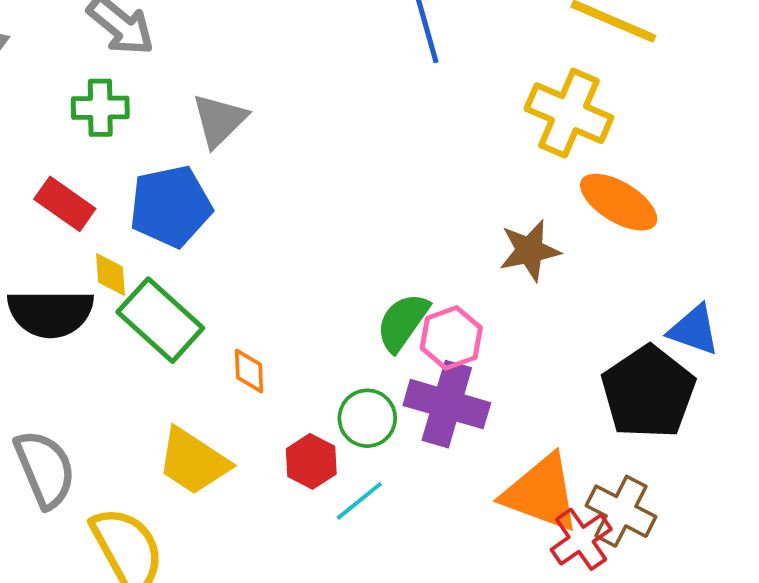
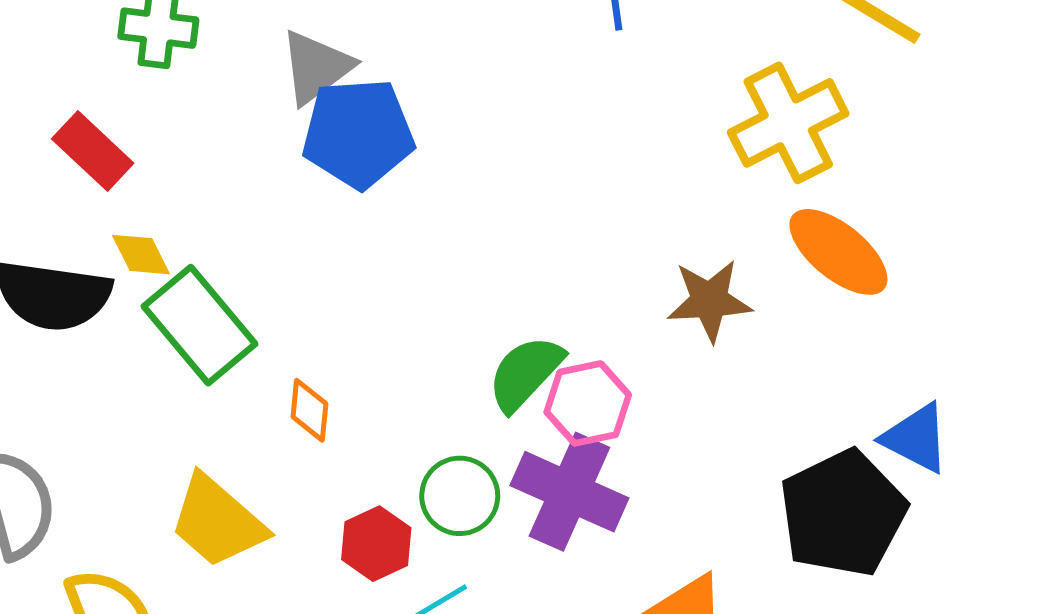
yellow cross: (569, 113) -> (788, 123), turned 32
blue pentagon: (171, 206) -> (358, 133), moved
yellow diamond: (111, 275) -> (141, 255), turned -30

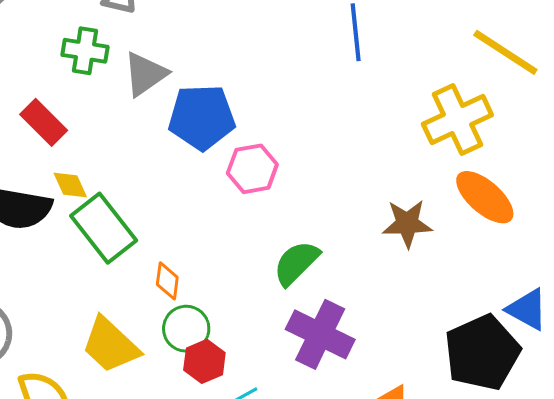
gray triangle: (316, 67) -> (145, 74), moved
pink hexagon: (588, 403) -> (252, 169), moved
green circle: (460, 496) -> (186, 329), moved

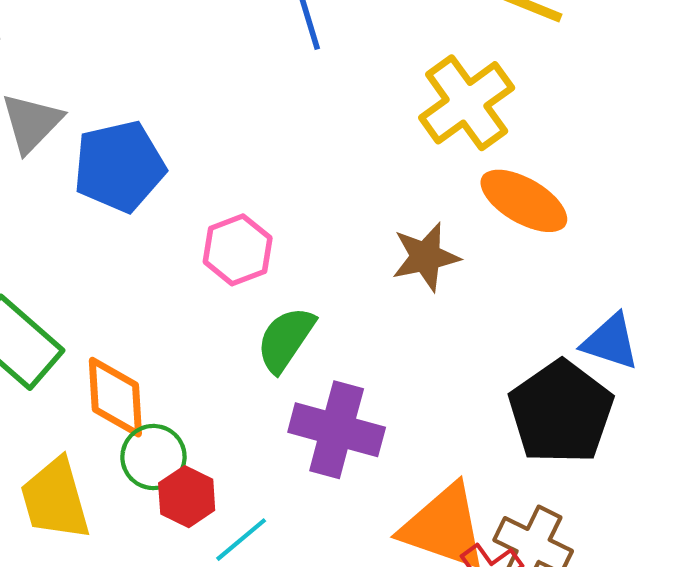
pink hexagon: (252, 169) -> (238, 250), moved
orange diamond: (167, 281) -> (115, 397), size x1.6
yellow trapezoid: (110, 345) -> (55, 499), turned 42

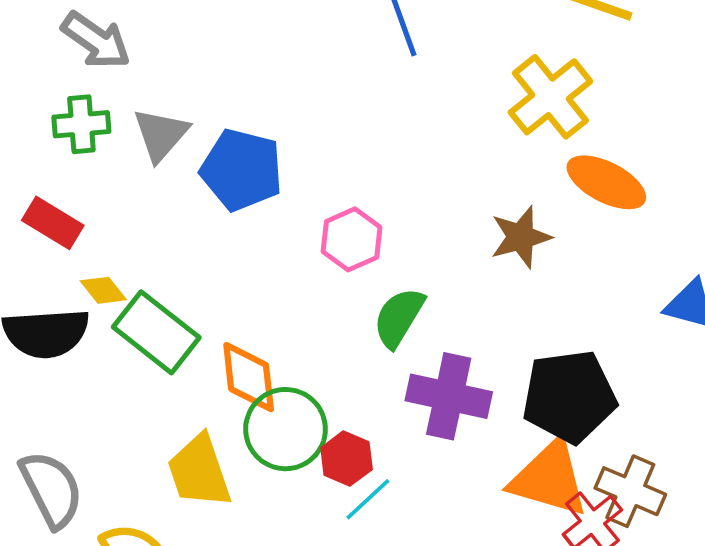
blue pentagon: (119, 166) -> (242, 170), turned 30
black pentagon: (561, 412) -> (569, 396), moved, turned 30
green circle: (153, 457) -> (286, 429), size x1.4
red hexagon: (187, 497) -> (347, 459), moved

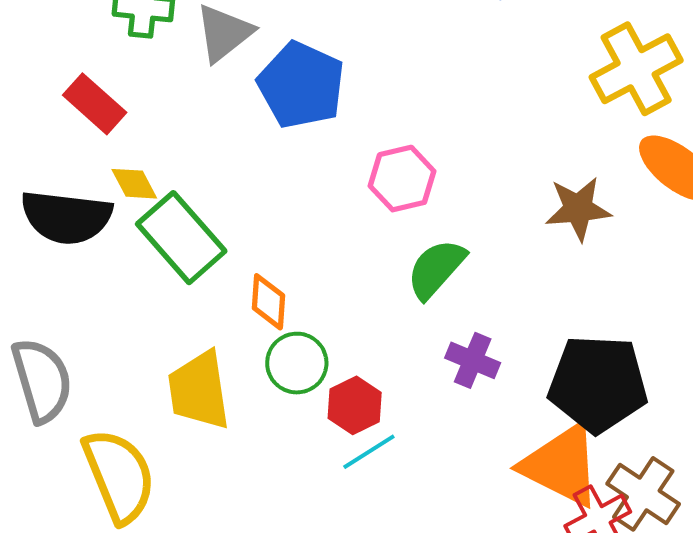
orange diamond: (249, 377) -> (268, 302), size x0.7
purple cross: (449, 396) -> (473, 360), size x0.6
green circle: (286, 429) -> (297, 363), size x0.7

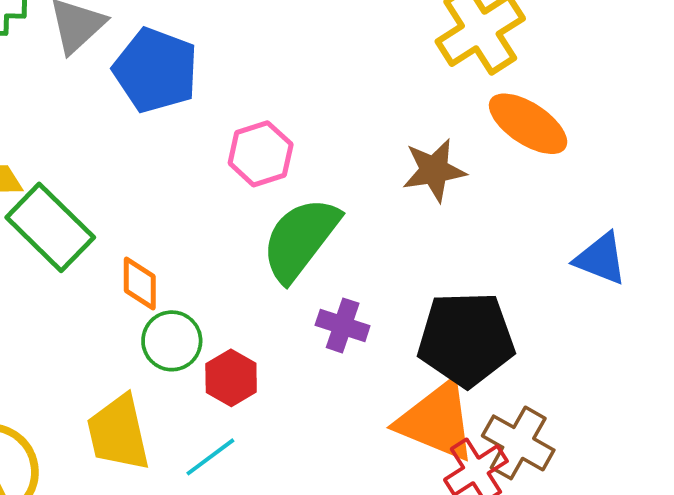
green semicircle: (436, 269) -> (300, 239), size x1.4
yellow trapezoid: (199, 390) -> (118, 433), moved
cyan line: (369, 452) -> (210, 457), moved

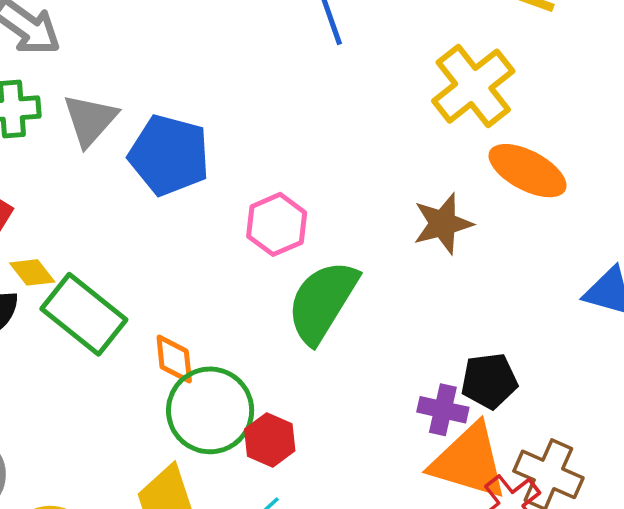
purple cross: (343, 325) -> (443, 410), moved
black pentagon: (466, 339) -> (489, 381), size x0.6
green circle: (172, 341) -> (210, 410), size x1.5

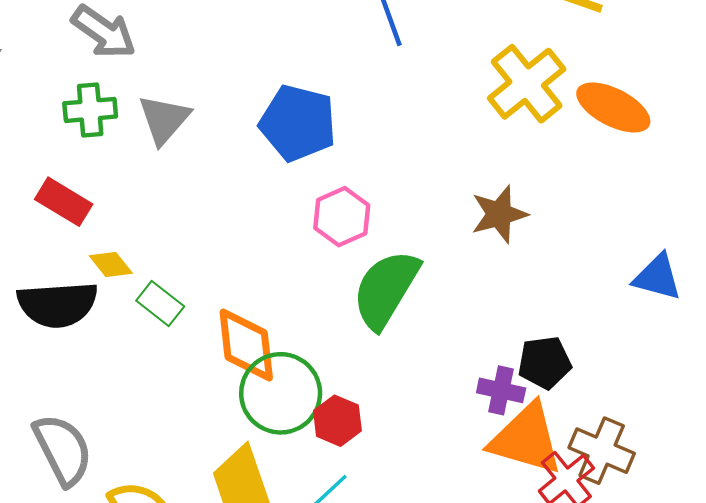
blue pentagon: (169, 155) -> (298, 123), moved
orange ellipse: (528, 171) -> (613, 107), moved
green rectangle: (84, 314) -> (160, 303), size x0.6
orange diamond: (174, 359) -> (246, 345), size x1.6

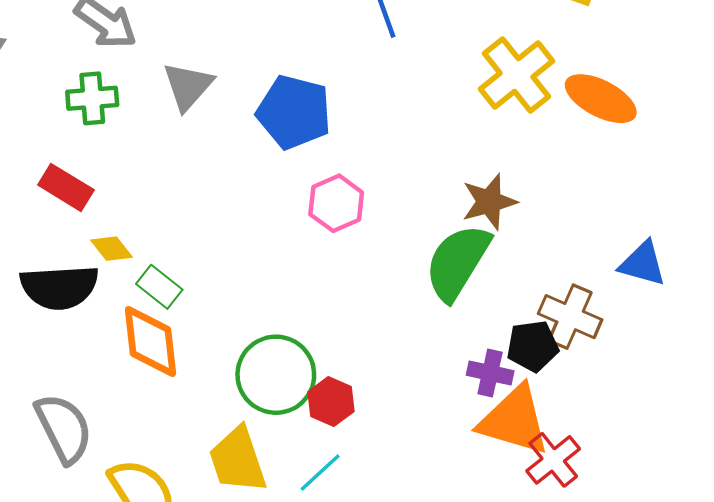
gray triangle: (164, 119) -> (188, 86), moved
green semicircle: (386, 289) -> (457, 262), moved
orange diamond: (246, 345) -> (151, 341), moved
brown cross: (602, 451) -> (570, 317), moved

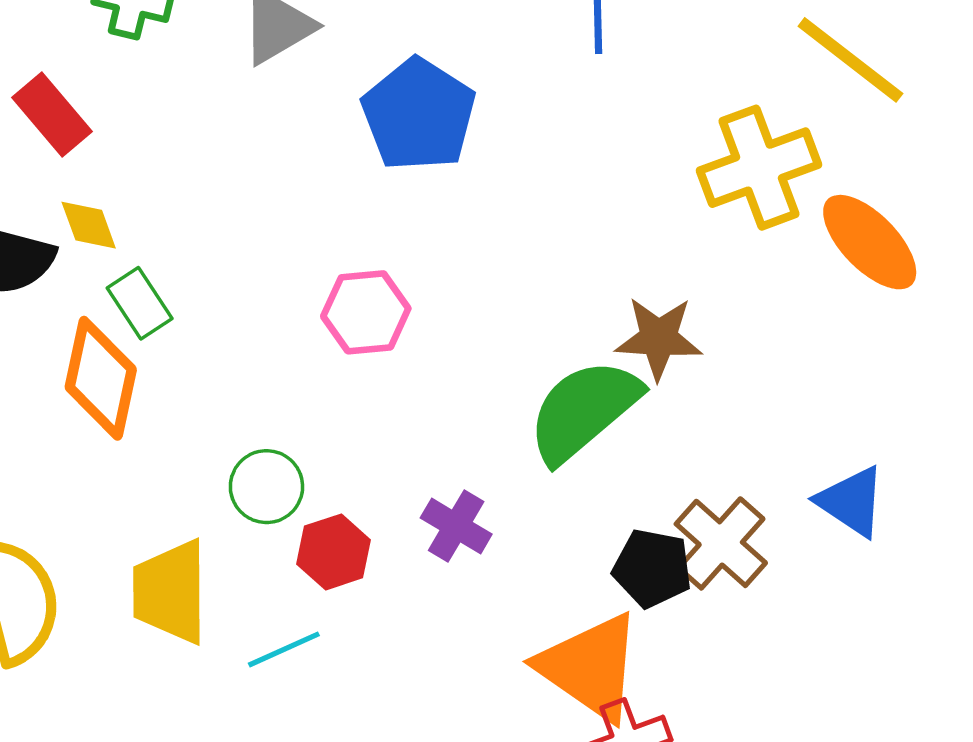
pink hexagon: (336, 203) -> (366, 312), moved
purple cross: (490, 373) -> (456, 526), moved
green circle: (276, 375) -> (266, 487), size x0.6

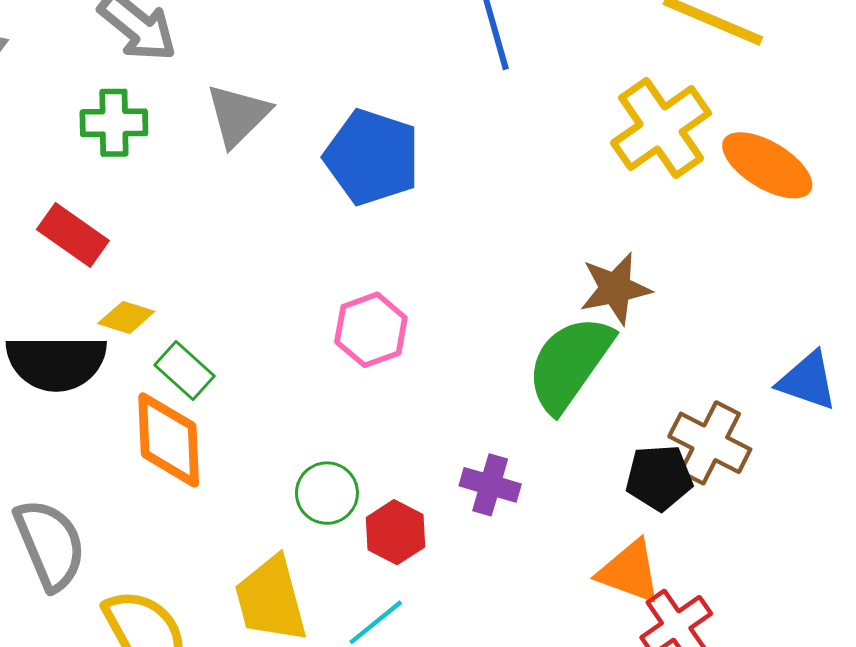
yellow diamond: (89, 225) -> (126, 317), turned -38
orange triangle: (590, 667) -> (629, 572), size x0.7

